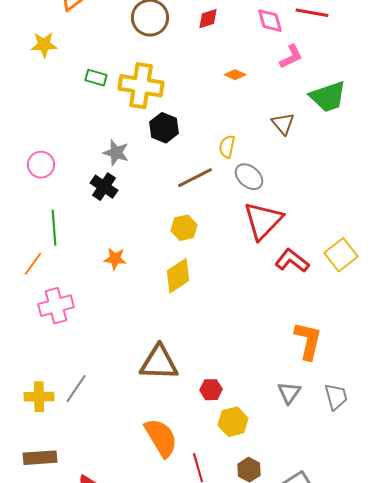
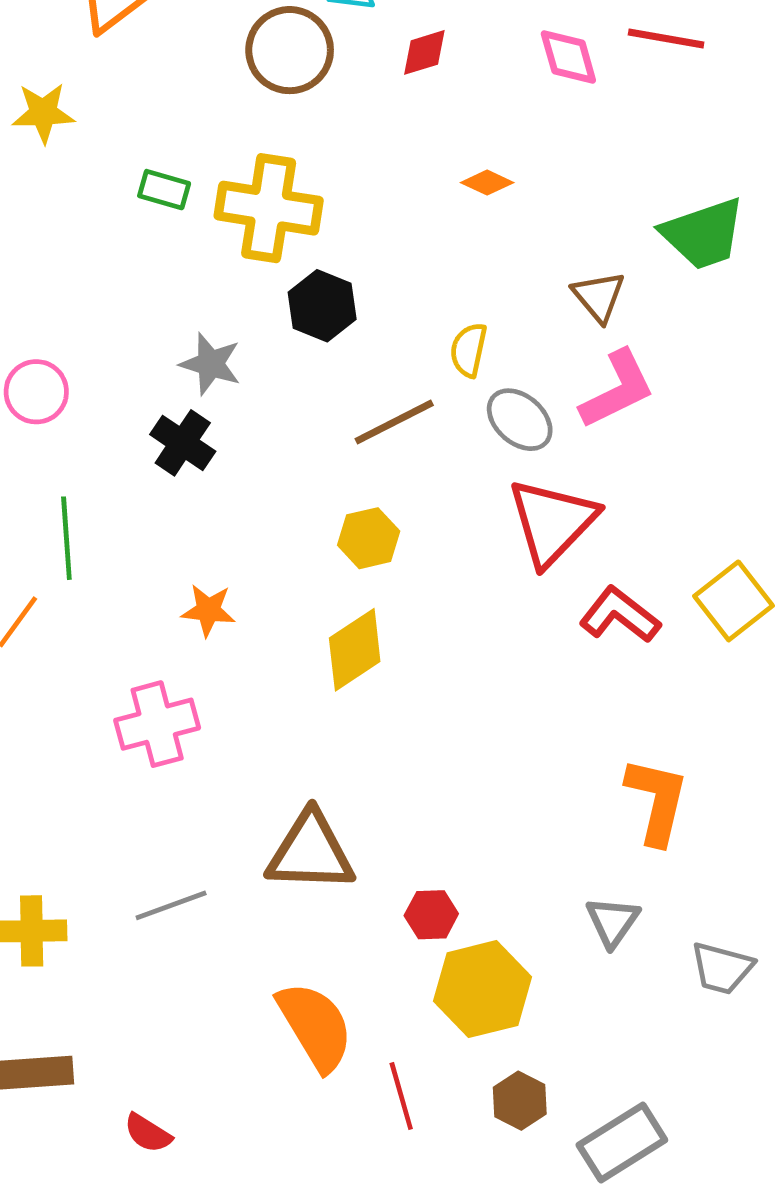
pink L-shape: (291, 57) -> (617, 389), moved, size x1.4
pink cross: (56, 306) -> (157, 724), moved
gray line: (76, 389) -> (171, 905), moved, turned 36
gray trapezoid: (336, 397) -> (722, 968), moved, turned 120
yellow hexagon: (233, 422) -> (482, 989), size x1.4

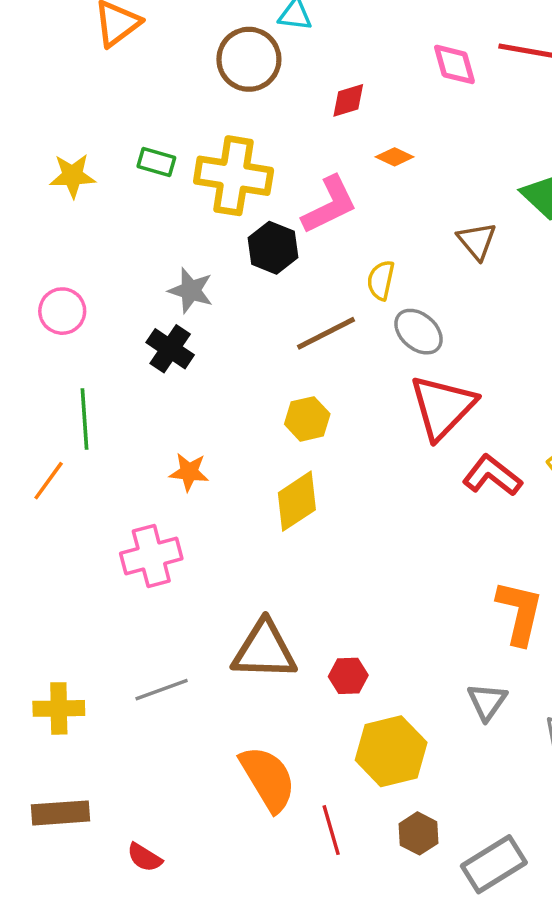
red diamond: (424, 52) -> (348, 100), moved
yellow star: (43, 113) -> (73, 176), moved
pink L-shape: (617, 389) -> (329, 205), moved
red hexagon: (431, 915) -> (348, 676), moved

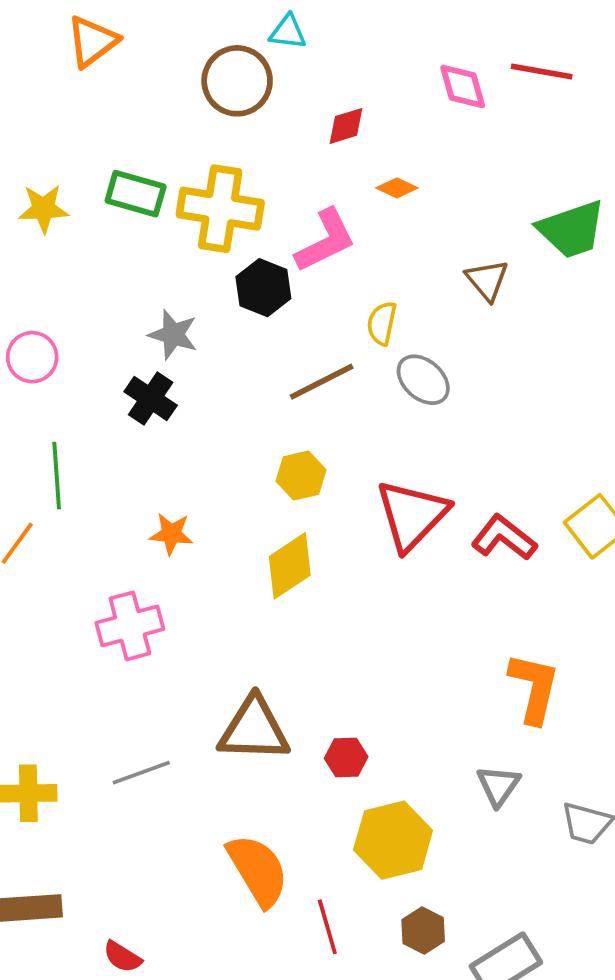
green rectangle: (156, 162) -> (136, 194), size x1.4
red triangle: (442, 407) -> (412, 515), moved

